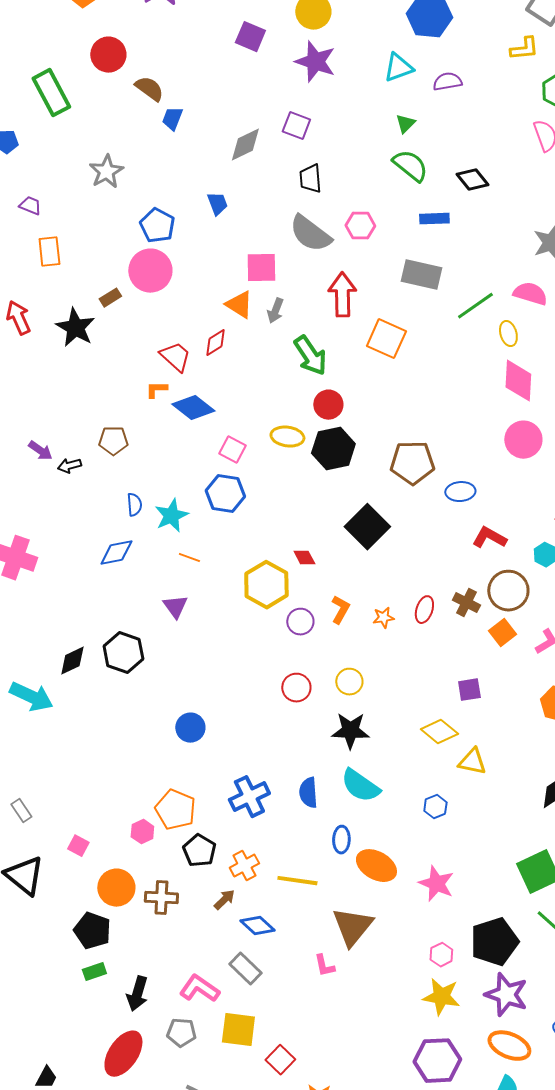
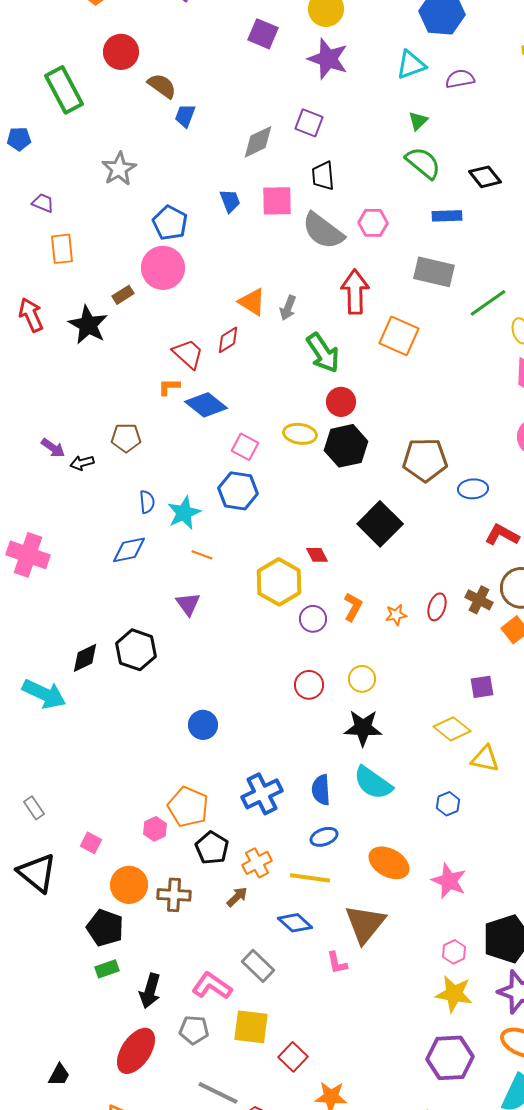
pink square: (261, 268) -> (277, 201), moved
blue ellipse: (341, 840) -> (324, 837), moved, turned 68
blue diamond: (257, 926) -> (295, 923), moved

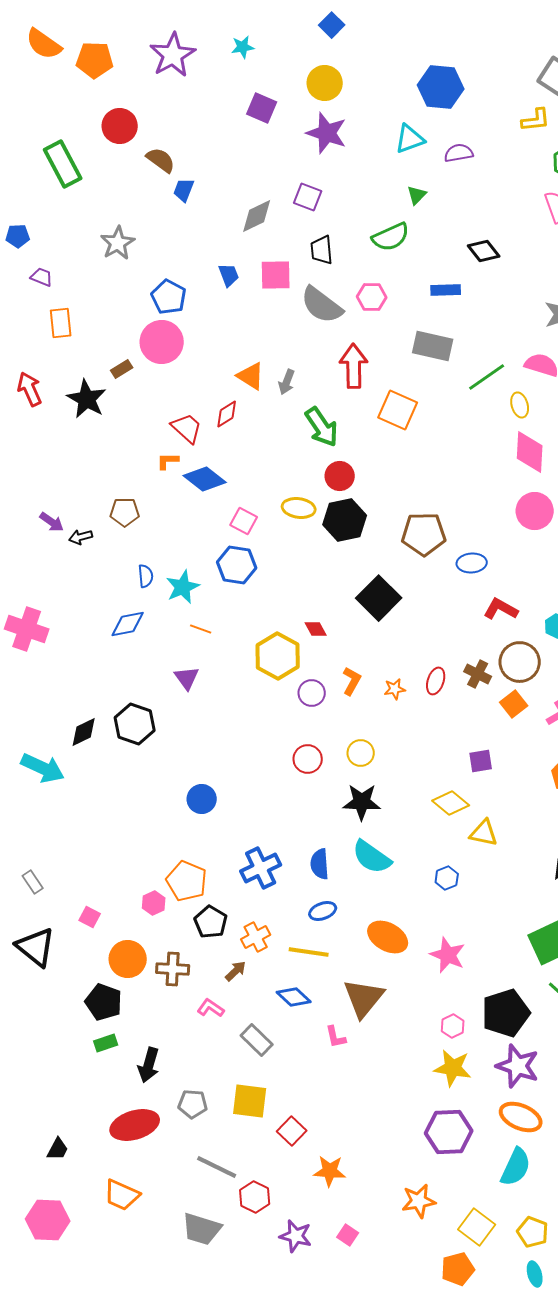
blue pentagon: (19, 139) -> (18, 236), moved
green semicircle: (423, 163) -> (391, 237), moved, turned 117
pink L-shape: (212, 986) -> (211, 1008), moved, size x0.7
red ellipse: (136, 1051) -> (135, 1125), turned 39

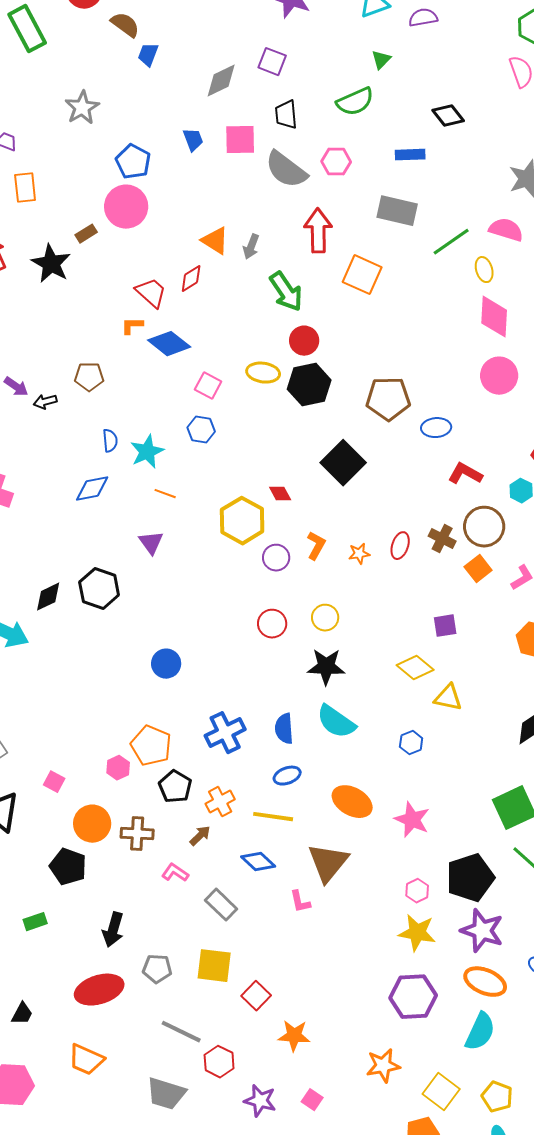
blue hexagon: (237, 565) -> (201, 430), size x0.7
green rectangle: (106, 1043) -> (35, 922), moved

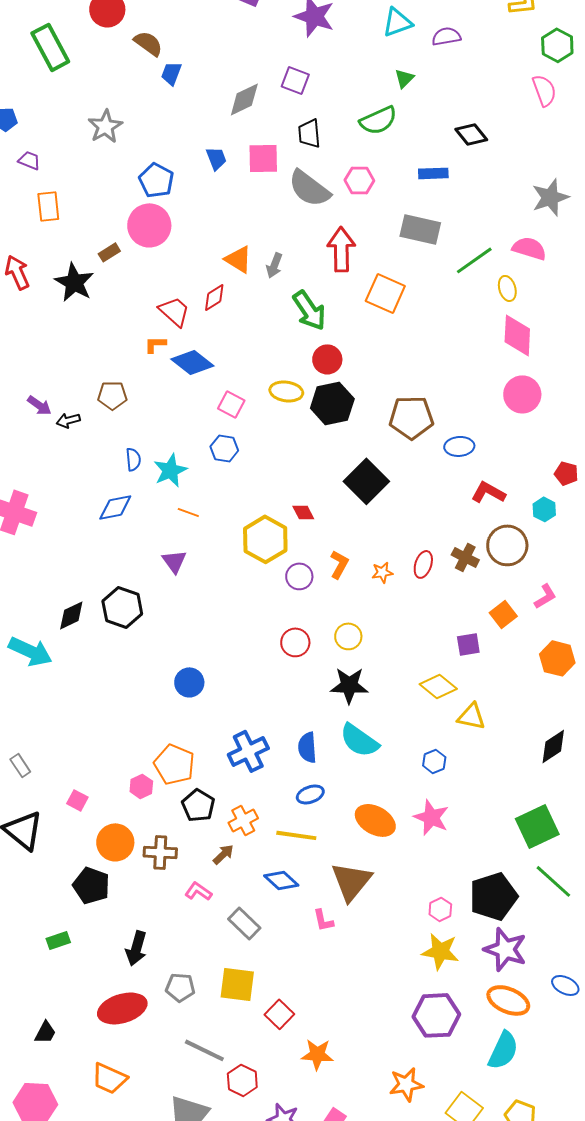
orange square: (478, 569) -> (503, 614), moved
pink star: (412, 820) -> (431, 817), moved

